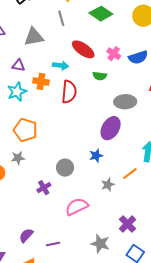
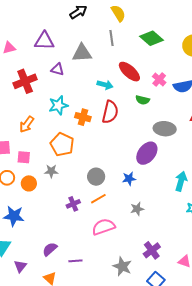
purple triangle: (18, 65) -> (57, 69), moved
orange cross: (41, 81) -> (83, 117), moved
gray circle: (65, 168) -> (96, 177), moved
orange line: (130, 174) -> (98, 199), moved

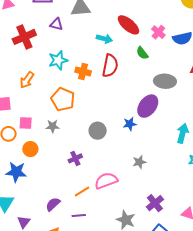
green semicircle: (143, 100) -> (142, 53), turned 40
pink square: (24, 157) -> (26, 123), moved
blue star: (129, 179) -> (130, 124), moved
orange circle: (29, 183) -> (30, 149), moved
orange line: (98, 199) -> (82, 191), moved

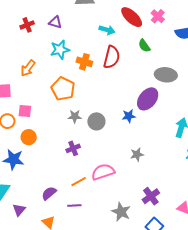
purple triangle: (56, 24) -> (55, 22), moved
pink cross: (158, 32) -> (158, 16), moved
red cross: (24, 37) -> (27, 25), size x0.6
gray star: (53, 126) -> (75, 116), moved

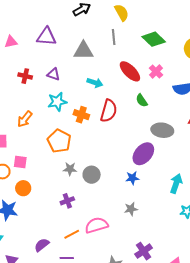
red cross: (27, 25) -> (25, 76), turned 32
cyan arrow: (107, 30) -> (95, 83), moved
blue star: (129, 116) -> (132, 178), moved

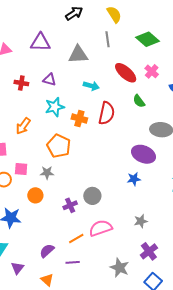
purple ellipse: (143, 154) -> (143, 154), turned 75
gray star: (70, 169) -> (47, 173), moved
gray circle: (92, 175) -> (92, 196), moved
orange circle: (23, 188) -> (35, 195), moved
gray star: (131, 209) -> (141, 221), moved

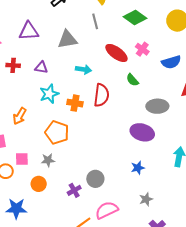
red cross: (21, 83) -> (13, 65), moved
blue star: (134, 179) -> (138, 168), moved

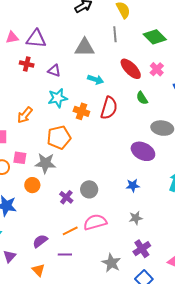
purple triangle: (29, 31) -> (36, 39), moved
orange pentagon: (57, 132) -> (59, 137), turned 30
gray star: (48, 160) -> (45, 163), size x1.5
purple cross: (74, 190) -> (66, 197), turned -32

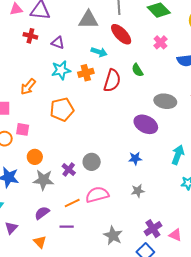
red ellipse: (131, 69) -> (121, 34), moved
green semicircle: (142, 98) -> (137, 70), moved
orange cross: (81, 111) -> (86, 73), moved, turned -35
gray star: (45, 163) -> (43, 180), moved
purple cross: (142, 249) -> (153, 229), moved

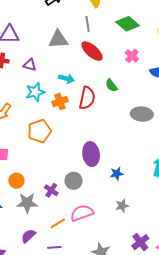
cyan arrow: (99, 52) -> (66, 79), moved
orange cross: (86, 73) -> (60, 101), moved
purple ellipse: (146, 124) -> (91, 154), moved, turned 60

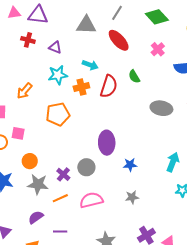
gray line: (88, 24) -> (117, 13), turned 35
orange line: (58, 223) -> (60, 198), moved

